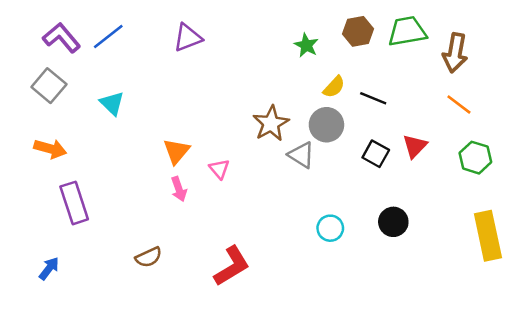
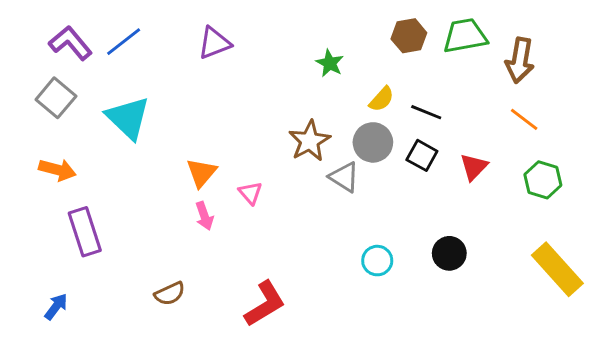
green star: (306, 45) -> (330, 63), moved
cyan triangle: (112, 103) -> (128, 118), size x1.6
black square: (376, 154) -> (422, 155), moved
yellow rectangle: (488, 236) -> (557, 269), turned -30

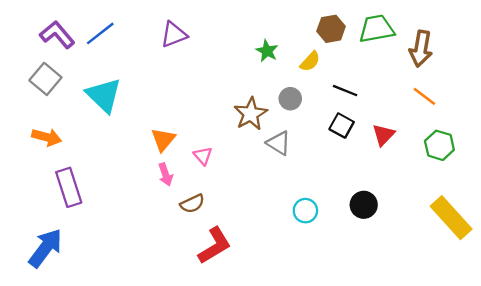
yellow semicircle: (382, 99) -> (310, 61), moved
gray circle: (373, 142) -> (290, 99), moved, size x0.7
brown semicircle: (170, 294) -> (192, 204), moved
blue arrow: (56, 307) -> (45, 248), size x1.8

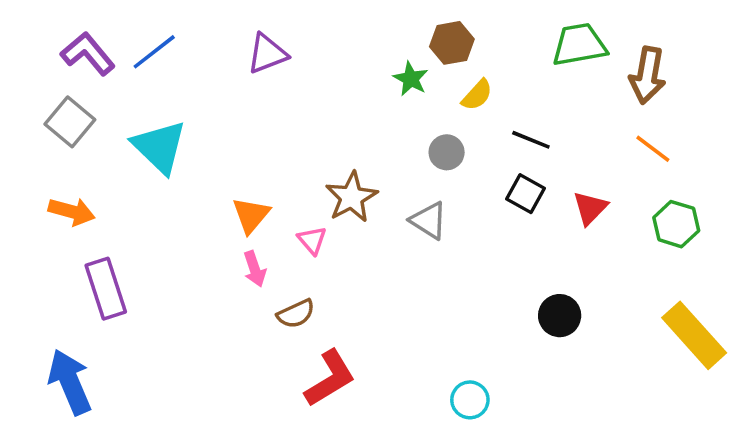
brown hexagon: (331, 29) -> (452, 43), moved
brown star: (251, 114) -> (352, 197), moved
cyan circle: (305, 211) -> (470, 400), moved
blue arrow: (45, 248) -> (70, 382), turned -60

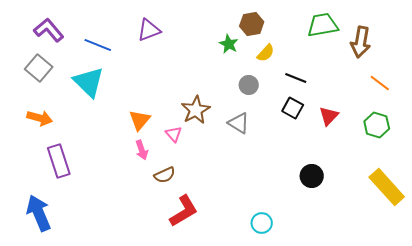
blue line: (154, 52) -> (98, 45), moved, turned 60
orange line: (653, 149) -> (380, 83), moved

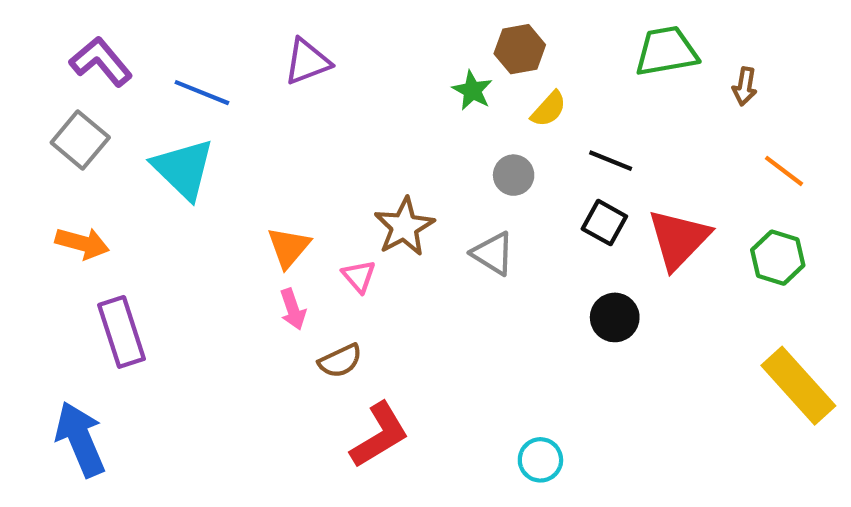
brown arrow: (361, 42) -> (745, 86), size x0.6
red triangle: (329, 116) -> (679, 239), size x1.6
black circle: (312, 176) -> (615, 317), moved

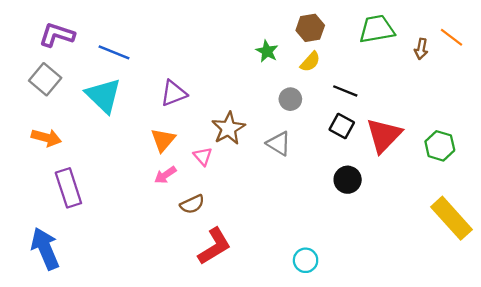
brown hexagon: (520, 49) -> (310, 28), moved
purple L-shape: (101, 62) -> (57, 35), turned -32
purple triangle: (307, 62) -> (174, 93), moved
orange line: (784, 171) -> (452, 37), moved
pink arrow: (293, 309) -> (165, 175), turned 75

